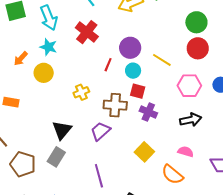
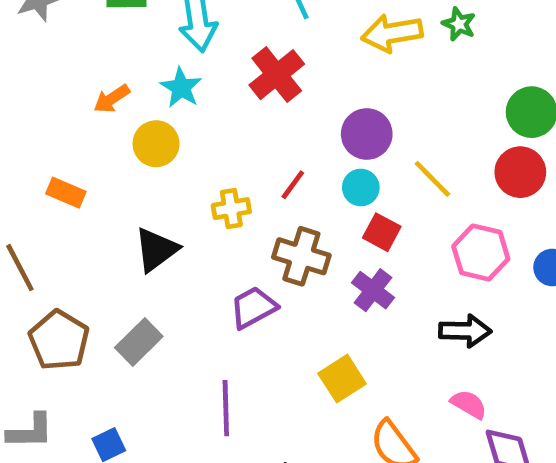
red line: (108, 65) -> (293, 185), moved
red square: (138, 91) -> (382, 232), moved
black triangle: (62, 130) -> (156, 250), moved
pink semicircle: (186, 152) -> (469, 404), moved

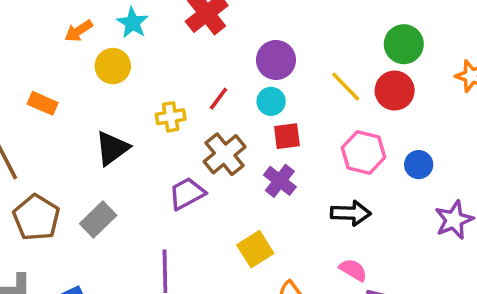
yellow line: (432, 179) -> (346, 87), moved
red square: (382, 232) -> (287, 136), turned -36
brown cross: (301, 256) -> (225, 154), turned 33

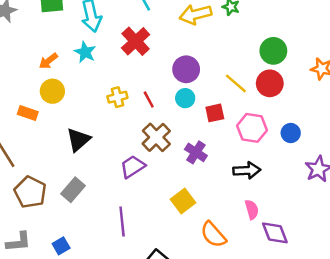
yellow circle: (113, 66) -> (52, 91), moved
red line: (218, 99) -> (149, 99), turned -60
yellow cross: (171, 117) -> (117, 97), moved
red square: (287, 136) -> (215, 113), moved
pink semicircle: (353, 270) -> (252, 210), turned 48

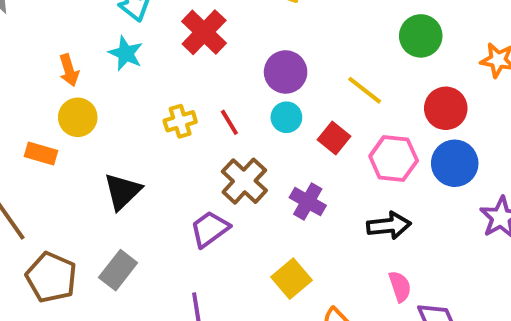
orange arrow: (48, 61) -> (69, 70), turned -66
red circle: (270, 83) -> (446, 108), moved
red square: (215, 113) -> (334, 138), turned -36
blue circle: (291, 133) -> (455, 163), size x1.5

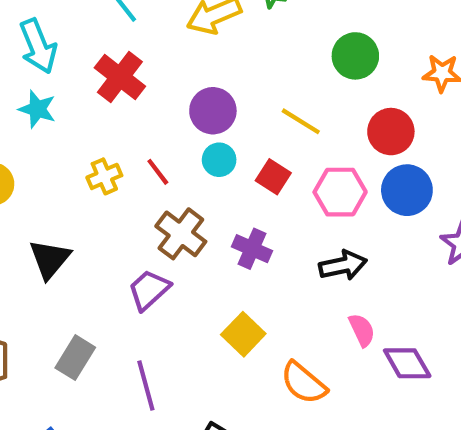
gray rectangle: (118, 270) -> (75, 358), moved

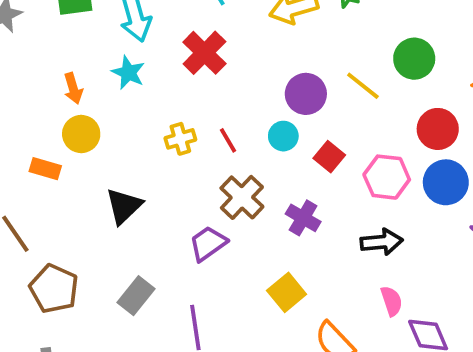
purple circle: (213, 111) -> (306, 94), moved
yellow line: (301, 121) -> (363, 86), moved

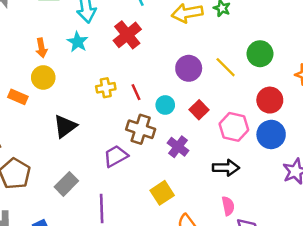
cyan circle: (283, 136) -> (165, 105), moved
brown cross: (242, 197) -> (141, 129), turned -32

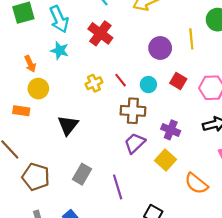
yellow line: (226, 67) -> (191, 39), turned 54
purple cross: (178, 147) -> (171, 130), moved
purple trapezoid: (116, 156) -> (135, 143), moved

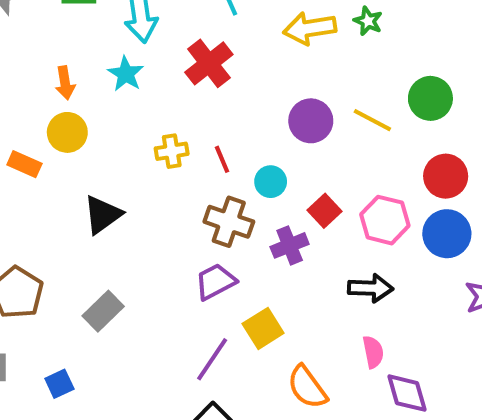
yellow line: (191, 39) -> (372, 120), turned -72
red square: (178, 81) -> (325, 211), moved
purple cross: (171, 130) -> (290, 245), moved, turned 30
purple line: (118, 187) -> (212, 359), moved, turned 35

